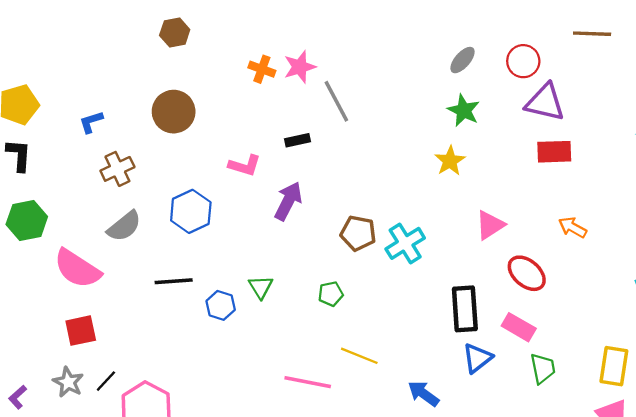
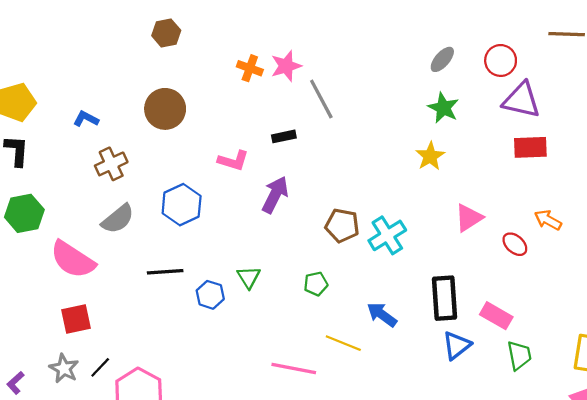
blue L-shape: (91, 122) -> (86, 119), turned 45
red ellipse: (527, 273) -> (515, 244), moved, size x0.7
blue arrow: (424, 394) -> (382, 315), moved

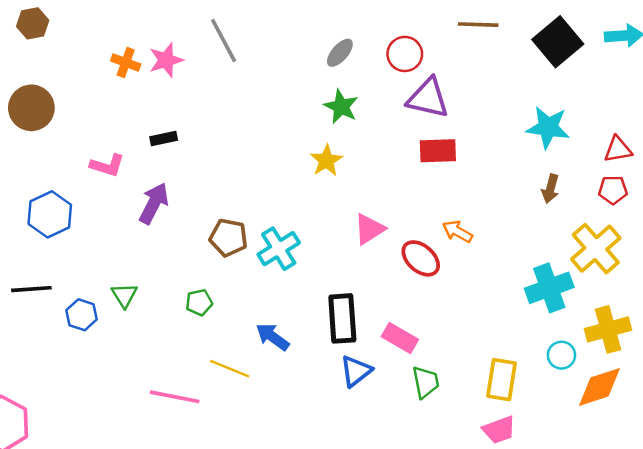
gray line: (321, 99) -> (224, 40), moved
red ellipse: (515, 244) -> (421, 258), size x1.4

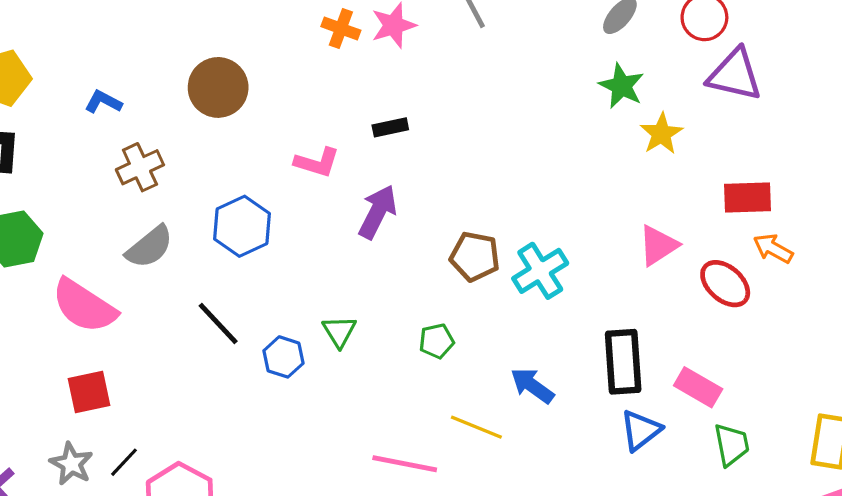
red rectangle: (438, 151) -> (747, 197), moved
yellow star: (326, 160) -> (661, 134), moved
black line: (31, 289) -> (218, 323), turned 51

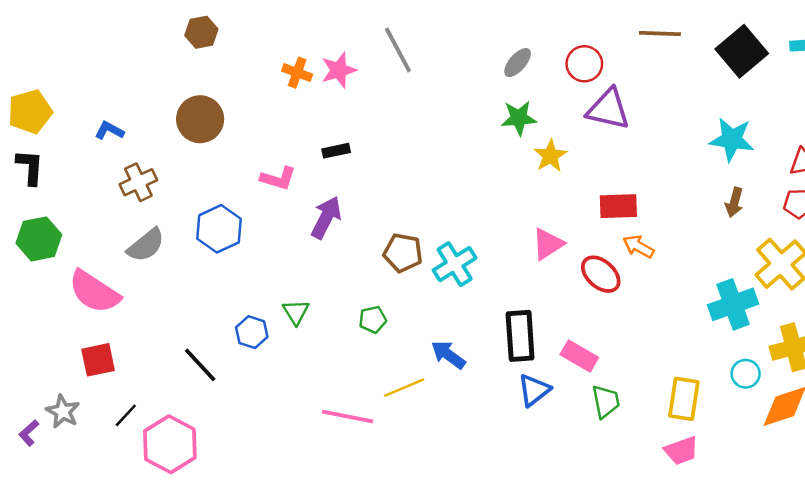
green star: (622, 86) -> (519, 118), turned -30
black line: (218, 323) -> (200, 365), moved
yellow line: (476, 427) -> (404, 388), turned -45
gray star: (71, 464) -> (63, 411), moved

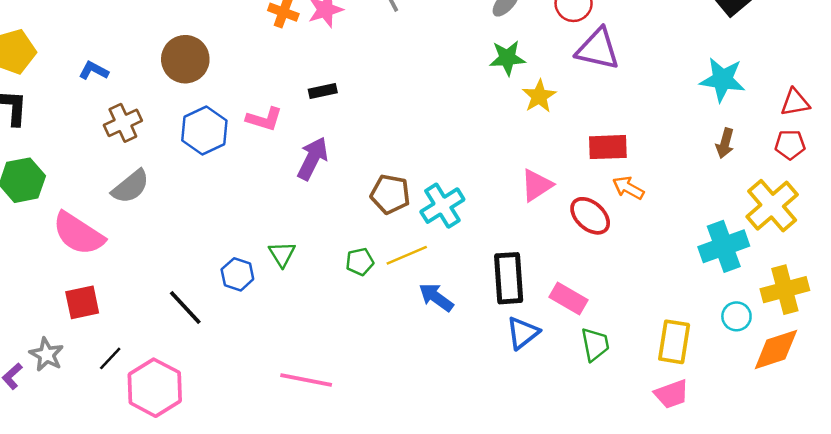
blue hexagon: (219, 229) -> (204, 131), moved
yellow line: (404, 388) -> (407, 255), moved
pink line: (348, 417) -> (306, 380), moved

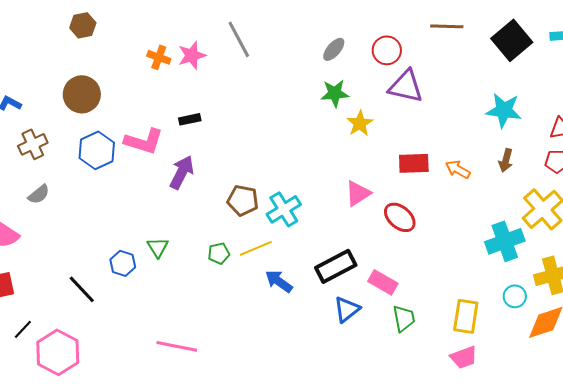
pink L-shape: (264, 119) -> (144, 141), size x1.4
gray semicircle: (131, 187) -> (39, 194), size x0.7
orange arrow: (628, 188) -> (458, 169), moved
black rectangle: (509, 278) -> (336, 266), turned 66

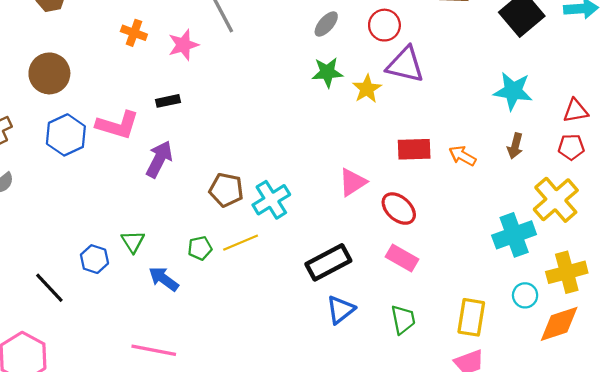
pink star: (192, 55) -> (183, 45), moved
yellow star: (360, 123) -> (367, 89), moved
blue arrow: (279, 281) -> (164, 279), moved
pink rectangle: (383, 282) -> (402, 258), moved

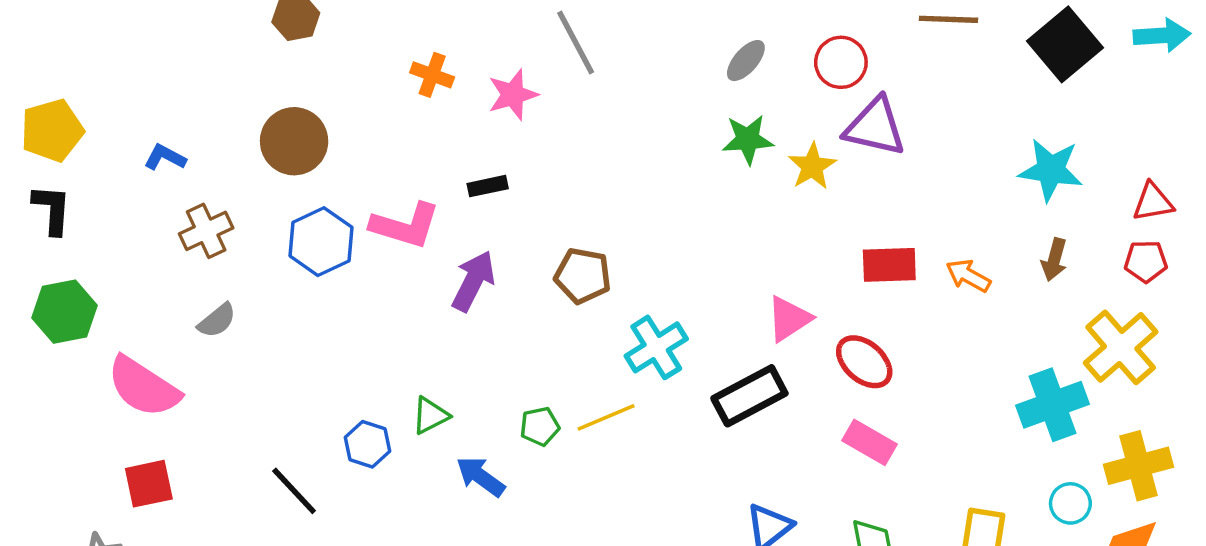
brown pentagon: (226, 190) -> (583, 276), moved
green triangle: (133, 242) -> (430, 416), turned 35
black rectangle: (328, 262) -> (749, 396), moved

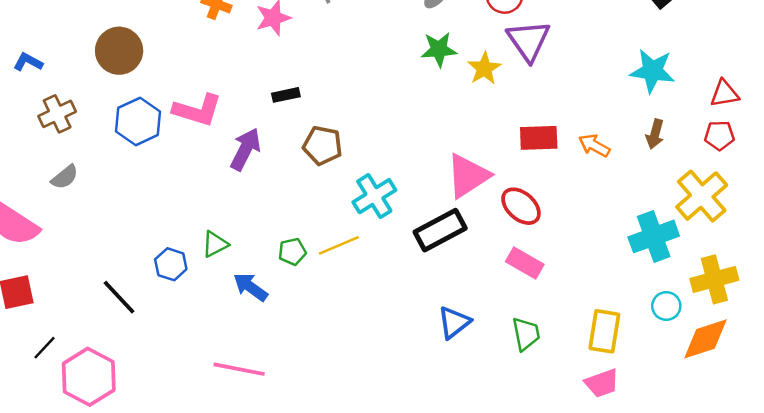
purple triangle: (875, 127) -> (529, 41), turned 42
black rectangle: (488, 186) -> (286, 95), moved
pink triangle: (789, 319) -> (468, 176), size x1.4

